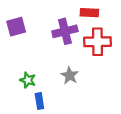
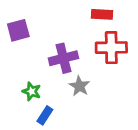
purple cross: (65, 31) -> (63, 58), moved
blue rectangle: (39, 101) -> (45, 115), turned 42

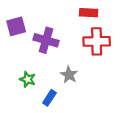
purple cross: (63, 58) -> (46, 40), moved, turned 30
blue rectangle: (45, 115) -> (49, 98), moved

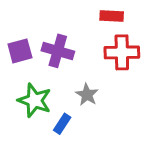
purple square: (16, 26) -> (20, 51), moved
green star: (28, 79) -> (35, 100), size x1.6

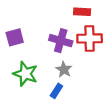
purple cross: (58, 51) -> (61, 41), moved
blue rectangle: (62, 124) -> (56, 91), moved

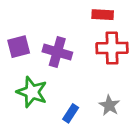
purple cross: (61, 41) -> (57, 52), moved
gray star: (64, 69) -> (109, 105), moved

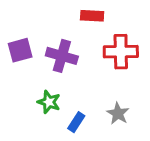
red rectangle: (103, 15) -> (92, 16), moved
green star: (32, 92) -> (49, 102), moved, size x0.7

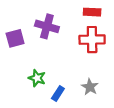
red rectangle: (92, 16) -> (92, 12), moved
purple cross: (62, 56) -> (47, 26), moved

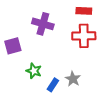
purple square: (15, 38) -> (13, 46), moved
gray star: (90, 87) -> (73, 79), moved

